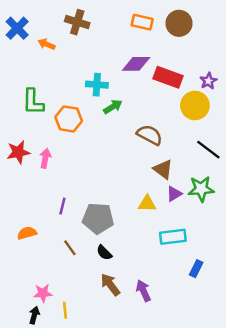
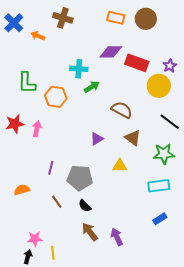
purple triangle: (174, 194) -> (97, 139), moved
cyan rectangle: (173, 237) -> (159, 186), moved
blue rectangle: (196, 269) -> (160, 219), turned 32

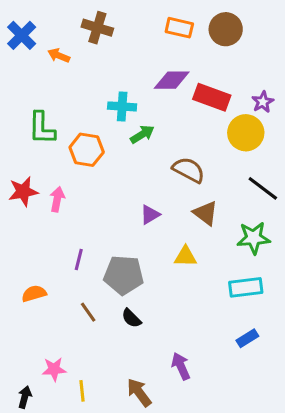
brown arrow: (90, 232) -> (139, 392), moved
black arrow: (28, 257) -> (25, 397), moved

